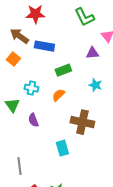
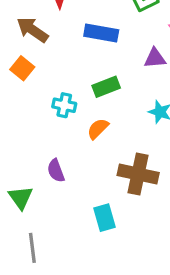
blue rectangle: (44, 46) -> (101, 33), moved
cyan cross: (31, 88) -> (64, 105), moved
green triangle: (12, 105) -> (21, 198), moved

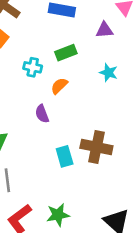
purple semicircle: (56, 171) -> (42, 114), moved
brown cross: (138, 174) -> (96, 147), moved

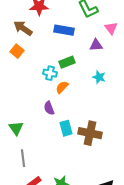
cyan cross: (33, 67) -> (50, 73), moved
cyan rectangle: (65, 156) -> (66, 128), moved

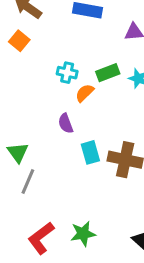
green rectangle: (67, 62) -> (108, 73), moved
gray line: (23, 158) -> (28, 181), moved, turned 30

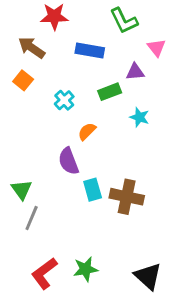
cyan cross: (67, 73) -> (64, 100), moved, turned 36
green rectangle: (108, 73) -> (110, 92), moved
purple semicircle: (66, 123) -> (68, 161), size x1.4

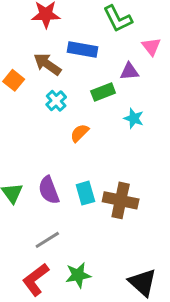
brown arrow: (32, 48) -> (47, 64), moved
purple semicircle: (68, 161) -> (49, 190), moved
gray line: (32, 218) -> (47, 240), moved, turned 35

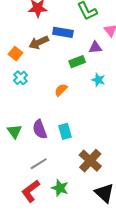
brown arrow: (47, 64) -> (39, 42), turned -60
cyan cross: (56, 101) -> (21, 78), moved
brown cross: (121, 200) -> (90, 161), moved, turned 30
green star: (78, 275) -> (60, 188), turned 30

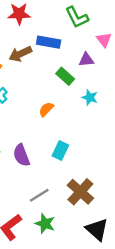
green rectangle: (77, 62) -> (65, 76), turned 63
cyan rectangle: (65, 131) -> (60, 151), moved, turned 42
gray line: (39, 164) -> (39, 195), moved

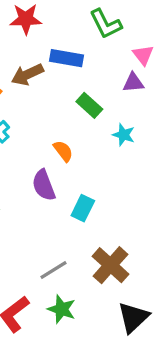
purple triangle: (86, 60) -> (133, 83), moved
orange semicircle: (46, 109) -> (63, 151), turned 98
purple semicircle: (21, 155) -> (44, 185), moved
black triangle: (97, 229) -> (133, 317), turned 35

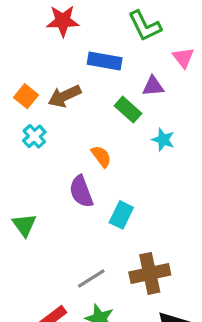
brown arrow: (27, 74) -> (64, 96), moved
purple triangle: (133, 83) -> (153, 86), moved
brown cross: (111, 265) -> (150, 273), turned 36

